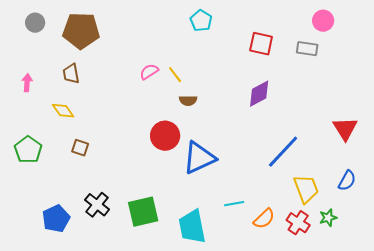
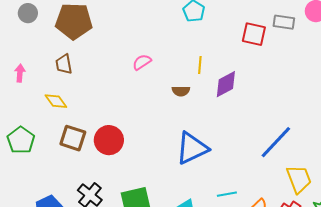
gray rectangle: (307, 49) -> (284, 22), moved
yellow line: (175, 75) -> (200, 65), moved, turned 42
purple diamond: (259, 94) -> (226, 84), moved
red circle: (165, 136) -> (109, 140), moved
brown square: (80, 148) -> (73, 138), size x1.5

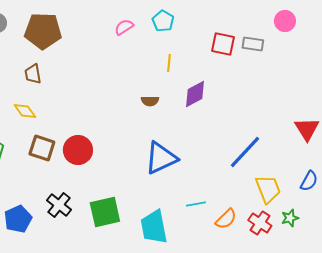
gray rectangle: (284, 22) -> (253, 44), moved
pink semicircle: (142, 62) -> (124, 27), moved
yellow line: (200, 65) -> (169, 63), moved

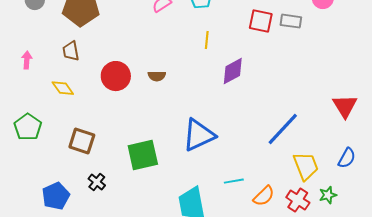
brown semicircle: (150, 101) -> (157, 76), moved
brown square: (42, 148) -> (82, 141), moved
red circle: (78, 150) -> (116, 76), moved
black cross: (59, 205) -> (97, 182), size x0.7
green square: (105, 212) -> (143, 155), moved

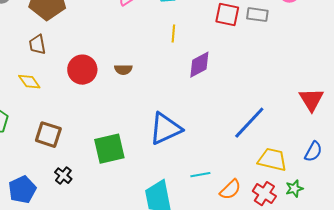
yellow trapezoid: (306, 166) -> (272, 160), turned -56

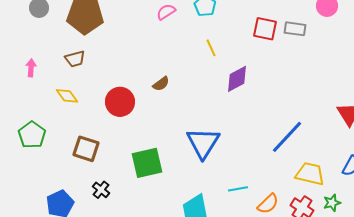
yellow line: (173, 34) -> (211, 48), turned -30
brown trapezoid: (37, 45) -> (75, 59), turned -95
red circle: (82, 70) -> (120, 102), moved
brown semicircle: (123, 70) -> (161, 84), turned -36
blue triangle: (165, 129) -> (203, 143), turned -33

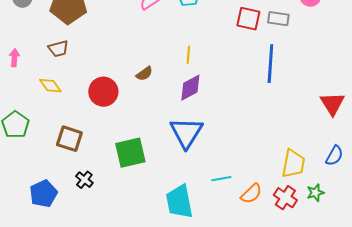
yellow line: (211, 48) -> (188, 55), moved, turned 30
purple diamond: (237, 79) -> (190, 88), moved
blue line: (287, 137) -> (270, 64), moved, turned -39
yellow trapezoid: (310, 174) -> (293, 164), turned 88

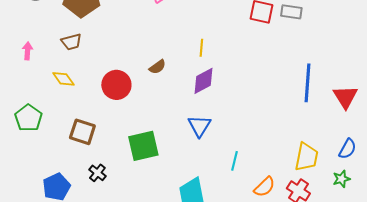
blue line: (270, 64) -> (307, 83), moved
blue triangle: (186, 133) -> (199, 126), size x0.7
cyan line: (221, 179) -> (234, 161), moved, turned -66
green star: (315, 193) -> (341, 179), moved

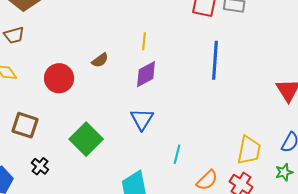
blue line: (307, 83) -> (215, 60), moved
green square: (143, 146) -> (86, 139), turned -32

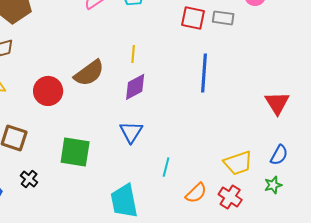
brown semicircle: (100, 60) -> (89, 73), size x1.8
green square: (86, 139) -> (75, 152), turned -36
yellow trapezoid: (249, 150) -> (238, 163), turned 60

